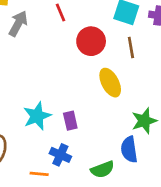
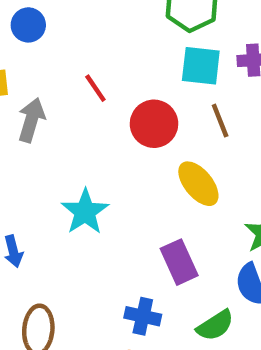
cyan star: (37, 116) -> (85, 212), moved
purple rectangle: (70, 121) -> (179, 262), moved, size x1.4

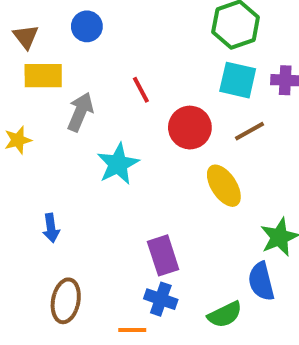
brown line: (220, 121) -> (250, 131), turned 76
cyan star: (85, 212) -> (118, 164), moved
purple rectangle: (179, 262) -> (163, 255), moved

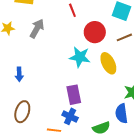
gray arrow: (80, 112) -> (37, 29), moved
cyan star: (118, 164) -> (80, 57), moved, turned 30

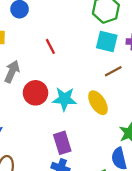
red circle: (95, 32) -> (36, 93), moved

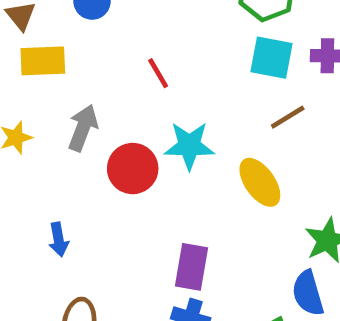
cyan star: (64, 99) -> (189, 146), moved
purple rectangle: (62, 143) -> (191, 267), turned 30

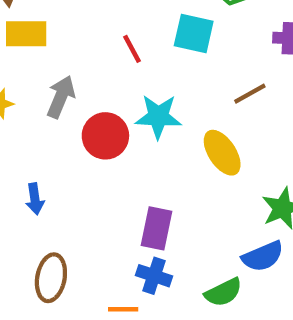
cyan square: (272, 58) -> (194, 33), moved
blue semicircle: (308, 293) -> (263, 256), turned -99

